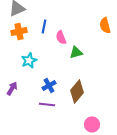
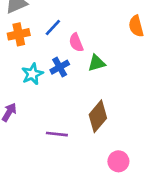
blue line: (44, 26) -> (53, 27), turned 32
blue cross: (49, 85) -> (60, 67), moved

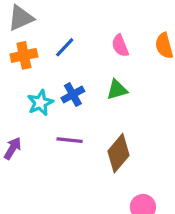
pink semicircle: (76, 43) -> (120, 46), moved
purple line: (57, 134) -> (70, 140), moved

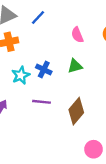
blue line: (65, 47) -> (38, 18), moved
blue cross: (73, 95) -> (44, 70), turned -35

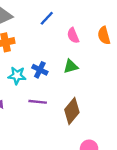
blue line: (38, 18) -> (47, 18), moved
cyan star: (21, 75) -> (17, 76), turned 30

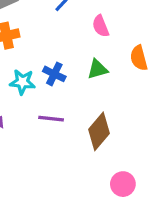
orange semicircle: (104, 35) -> (139, 58), moved

